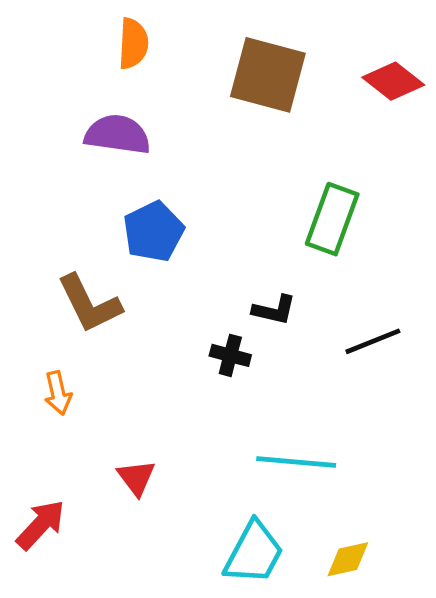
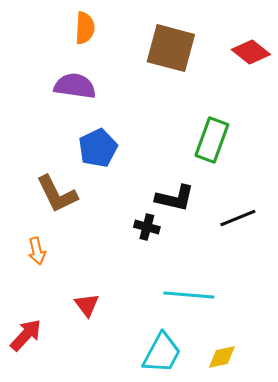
black L-shape: (274, 310) -> (175, 198), size x1.4

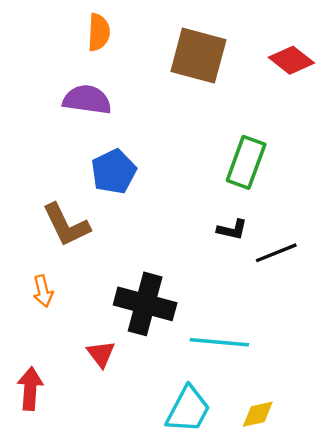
black L-shape: (175, 198) -> (232, 230), moved, size x0.7
black cross: (147, 227) -> (145, 304), moved, size x2.0
red arrow: (26, 335) -> (30, 389), turned -39

